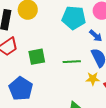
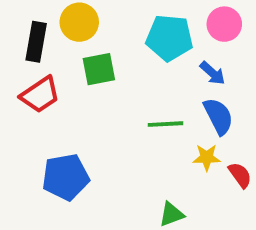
green square: (37, 57) -> (99, 69), moved
blue pentagon: (21, 89) -> (66, 177), turned 30

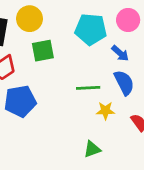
yellow star: (207, 157) -> (105, 111), moved
blue pentagon: (66, 177) -> (20, 101), moved

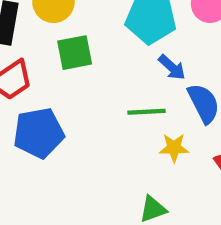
blue arrow: (120, 53) -> (172, 67), moved

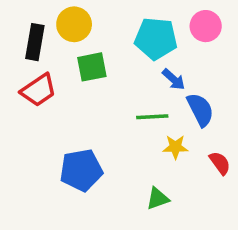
blue pentagon: (39, 133) -> (81, 170), moved

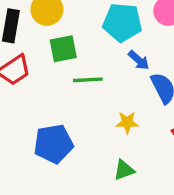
green line: (152, 117) -> (88, 80), moved
yellow star: (175, 147) -> (127, 122), moved

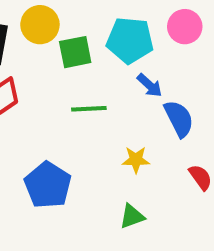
green square: (63, 49) -> (75, 52), moved
blue pentagon: (53, 144) -> (48, 185), turned -30

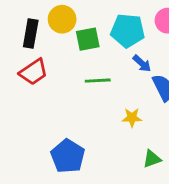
blue pentagon: (48, 185) -> (68, 156), moved
green triangle: (132, 216) -> (152, 159), moved

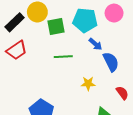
black rectangle: (31, 33) -> (15, 22), turned 36

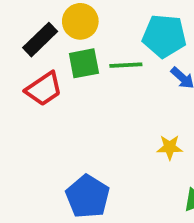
green square: (56, 27) -> (84, 63), moved
green line: (63, 57) -> (126, 65), moved

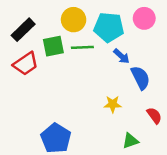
yellow circle: (80, 21) -> (74, 20), moved

